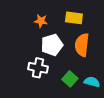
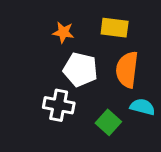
white pentagon: (52, 45) -> (80, 70), turned 30
cyan semicircle: (92, 82) -> (142, 107), moved

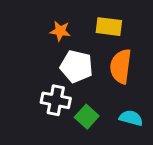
cyan semicircle: (142, 107) -> (131, 118), moved
green square: (108, 122) -> (87, 117), moved

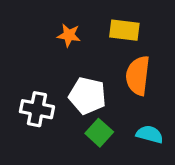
white pentagon: (76, 66) -> (87, 96), moved
white cross: (56, 100) -> (37, 109), moved

